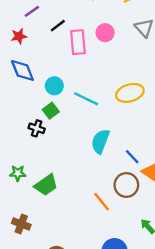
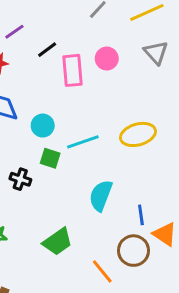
cyan line: (86, 99) -> (83, 142), turned -45
green square: (51, 111) -> (50, 158), moved, turned -35
blue line: (132, 157) -> (141, 215), turned 35
green trapezoid: (46, 185) -> (58, 242), moved

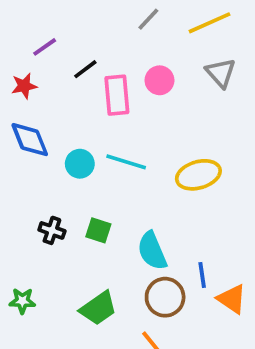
cyan line: (83, 142) -> (126, 162), moved, turned 36
green square: (50, 158) -> (98, 230), moved
cyan semicircle: (101, 196) -> (152, 251), turned -44
brown circle: (134, 251) -> (165, 297), moved

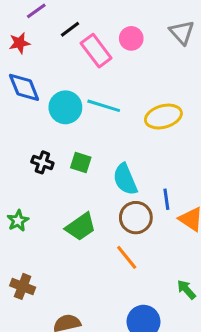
pink rectangle: (117, 95) -> (96, 51), turned -32
cyan circle: (80, 164) -> (65, 107), size x1.4
green star: (22, 301) -> (18, 221), turned -30

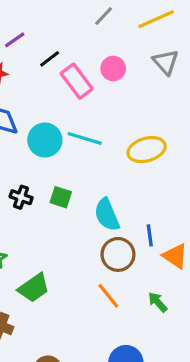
green trapezoid: (81, 227) -> (34, 288), moved
green arrow: (186, 290) -> (158, 302), moved

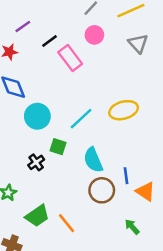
pink circle: (113, 68) -> (94, 35), moved
cyan line: (85, 138) -> (81, 119), moved, turned -60
cyan circle: (45, 140) -> (37, 116), moved
black cross: (21, 197) -> (36, 162), moved, turned 35
orange line: (108, 296) -> (67, 223), moved

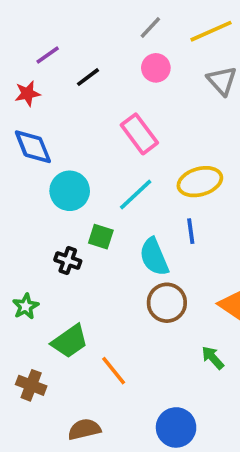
pink rectangle: (70, 58) -> (139, 134), moved
black cross: (36, 162) -> (68, 261), turned -35
blue line: (126, 176) -> (191, 231), moved
orange line: (67, 223) -> (114, 371), moved

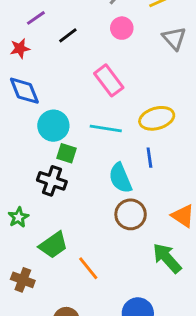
cyan line: (136, 194) -> (106, 129), turned 52
green square: (101, 237) -> (66, 153), moved
black cross: (68, 261) -> (52, 181), size x1.4
green arrow: (213, 358) -> (167, 258), size x1.6

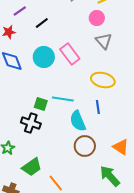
pink circle: (122, 28) -> (97, 18), moved
gray triangle: (174, 38) -> (104, 41), moved
yellow ellipse: (157, 118) -> (103, 80), turned 30
cyan circle: (53, 126) -> (44, 57), moved
cyan line: (106, 129) -> (63, 99), moved

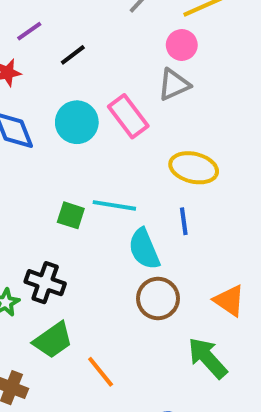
gray triangle: (104, 41) -> (174, 85), moved, turned 48
black cross: (31, 123) -> (45, 283), moved

